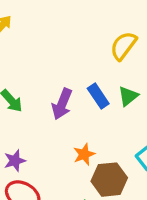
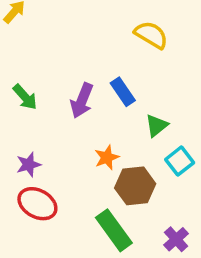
yellow semicircle: (123, 46) -> (151, 35), turned 84
green triangle: (128, 96) -> (157, 125), moved

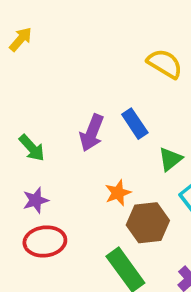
green arrow: (25, 97) -> (32, 148), moved
red ellipse: (37, 204) -> (45, 241), turned -36

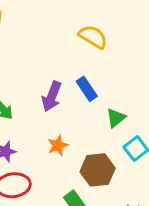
yellow semicircle: (165, 64) -> (93, 37), moved
orange star: (118, 193) -> (58, 145), moved

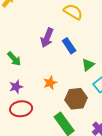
purple arrow: (52, 96) -> (47, 38), moved

